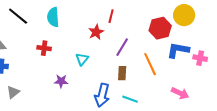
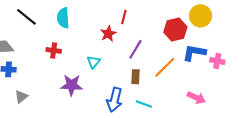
orange line: (150, 64) -> (165, 67), turned 70
purple star: (61, 81) -> (72, 85), size x1.5

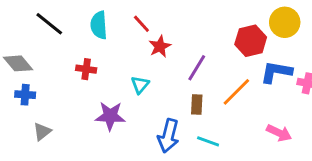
red line: (124, 17) -> (141, 24), moved, turned -56

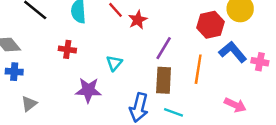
red star: (160, 46) -> (138, 20), moved
blue L-shape: (276, 72) -> (233, 52), turned 40
orange line: (236, 92) -> (198, 69), turned -36
brown rectangle: (197, 105) -> (164, 80), size x1.5

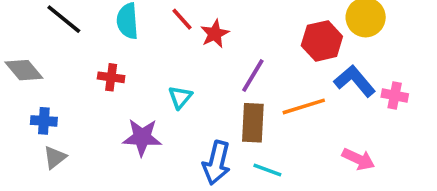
orange line: (198, 69) -> (304, 106), turned 64
blue cross: (14, 72) -> (44, 121), moved

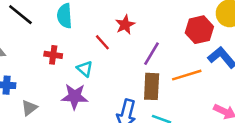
red line: (182, 19) -> (102, 42), moved
cyan triangle: (180, 97) -> (85, 69), moved, turned -30
gray triangle: (55, 157) -> (29, 108), moved

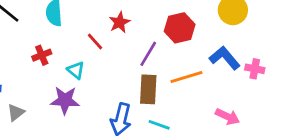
red hexagon: (199, 30) -> (180, 28), moved
red cross: (53, 55) -> (42, 55), turned -30

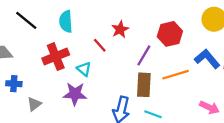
red cross: (42, 55) -> (56, 57), size x1.6

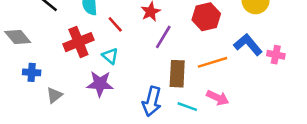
red line: (100, 45) -> (115, 24), moved
purple line: (144, 55) -> (163, 37), moved
pink arrow: (209, 107) -> (218, 98), moved

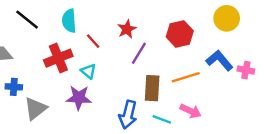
gray triangle: (54, 95) -> (35, 109), size x1.5

